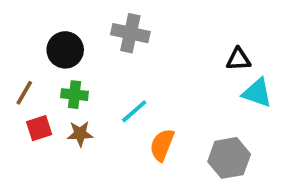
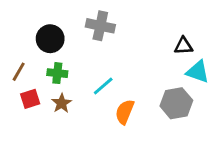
brown star: (80, 134) -> (62, 103), turned -30
gray hexagon: (229, 158) -> (176, 103), moved

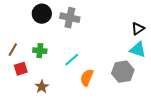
black circle: (50, 39) -> (42, 14), moved
black triangle: (183, 46) -> (138, 29), moved, turned -32
brown star: (62, 103) -> (42, 87), moved

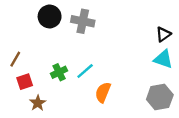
green cross: (40, 51) -> (59, 72), moved, turned -32
gray hexagon: (123, 72) -> (160, 97), moved
brown star: (42, 87) -> (38, 103), moved

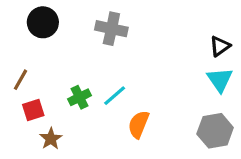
black circle: (50, 16) -> (43, 22), moved
cyan triangle: (163, 59) -> (220, 80), turned 36

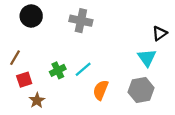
cyan triangle: (220, 80) -> (147, 58), moved
gray hexagon: (215, 131) -> (141, 90), moved

